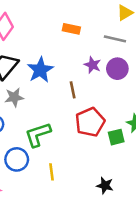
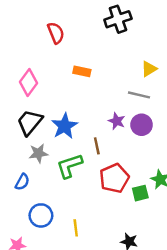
orange rectangle: (71, 29) -> (82, 71), moved
green L-shape: (38, 135) -> (69, 166), moved

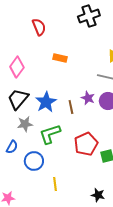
brown line: (97, 146) -> (71, 107), moved
blue circle: (41, 215) -> (34, 161), moved

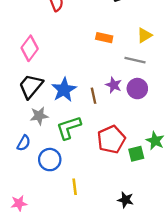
orange rectangle: (60, 58) -> (104, 38), moved

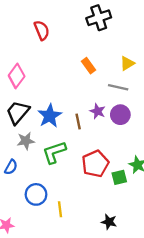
orange rectangle: (104, 38) -> (88, 66), turned 42
blue circle: (50, 160) -> (36, 194), moved

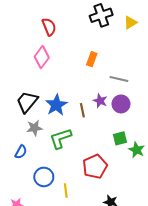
yellow triangle: (127, 63) -> (130, 23), moved
orange rectangle: (88, 66) -> (92, 59), turned 56
pink diamond: (17, 76) -> (42, 57), moved
red pentagon: (95, 164) -> (95, 167), moved
green square: (119, 177) -> (120, 138), moved

